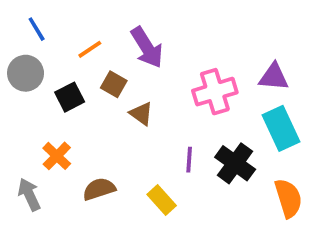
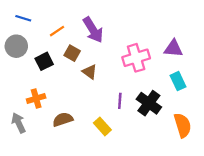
blue line: (37, 29) -> (23, 18), turned -42
cyan rectangle: (281, 128) -> (178, 81), size x0.7
orange cross: (57, 156) -> (36, 99), turned 30

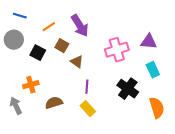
black square: (44, 61) -> (38, 53), turned -35
purple line: (120, 101) -> (87, 87), moved

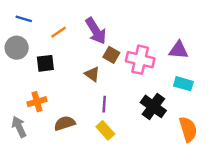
brown square: (62, 46) -> (111, 55), moved
pink cross: (117, 50) -> (140, 60), turned 30
black square: (38, 53) -> (45, 63), turned -35
cyan rectangle: (153, 70) -> (183, 84), turned -49

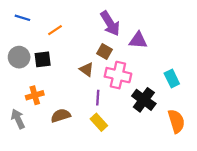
purple arrow: (96, 31) -> (110, 23), moved
gray circle: (17, 48) -> (19, 57), moved
purple triangle: (179, 50) -> (138, 40), moved
pink cross: (140, 60) -> (118, 75), moved
cyan rectangle: (183, 84) -> (172, 78), turned 48

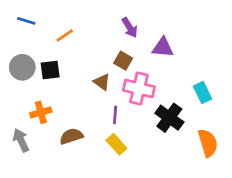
purple arrow: (110, 23) -> (130, 28), size x0.7

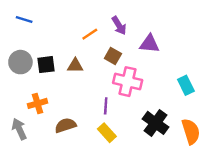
orange line: (65, 35) -> (90, 34), moved
brown triangle: (102, 82) -> (75, 66), moved, turned -35
black cross: (169, 118) -> (156, 123), moved

